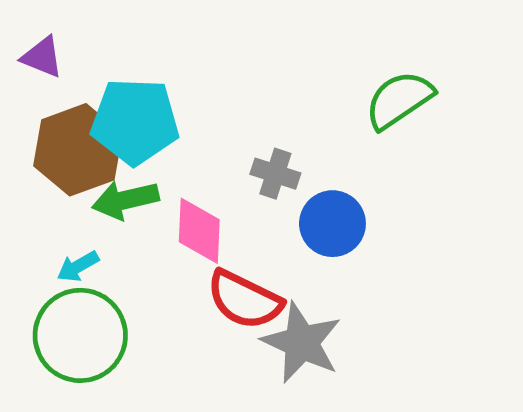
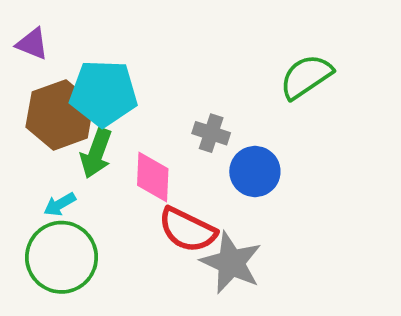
green arrow: (125, 200) -> (96, 153), turned -57

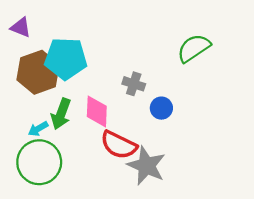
green arrow: (96, 153) -> (61, 114), moved
blue circle: (255, 172) -> (161, 108), size x0.7

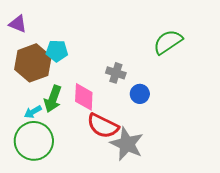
cyan pentagon: (66, 58) -> (57, 51), size x0.6

